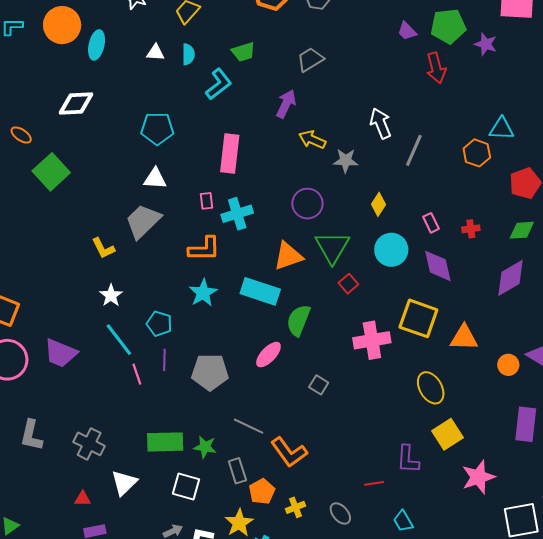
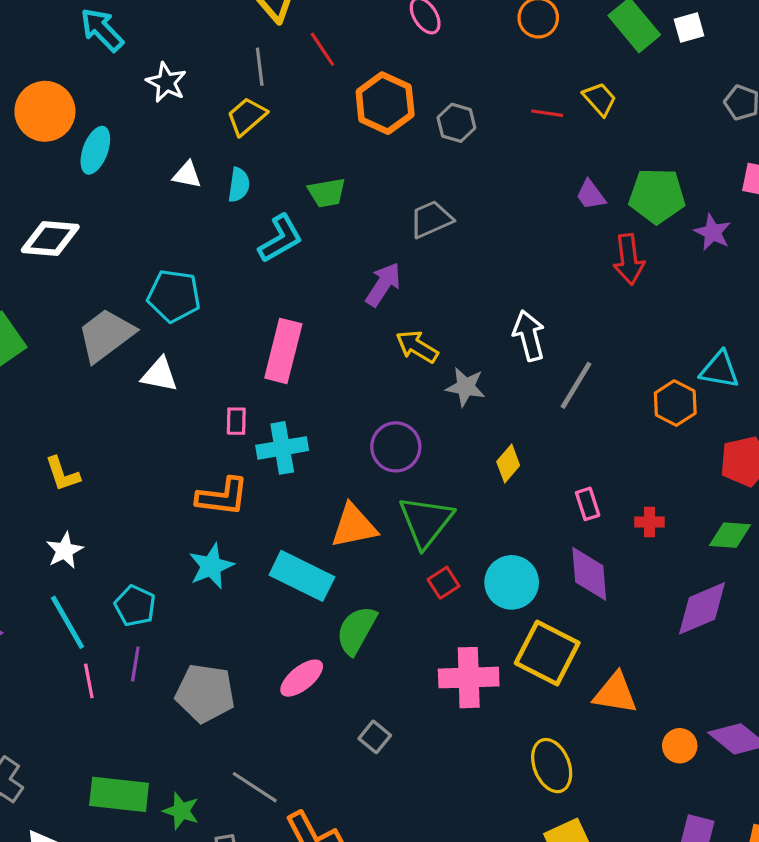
gray trapezoid: (143, 221) -> (106, 335), moved
cyan circle: (391, 250) -> (512, 582), moved

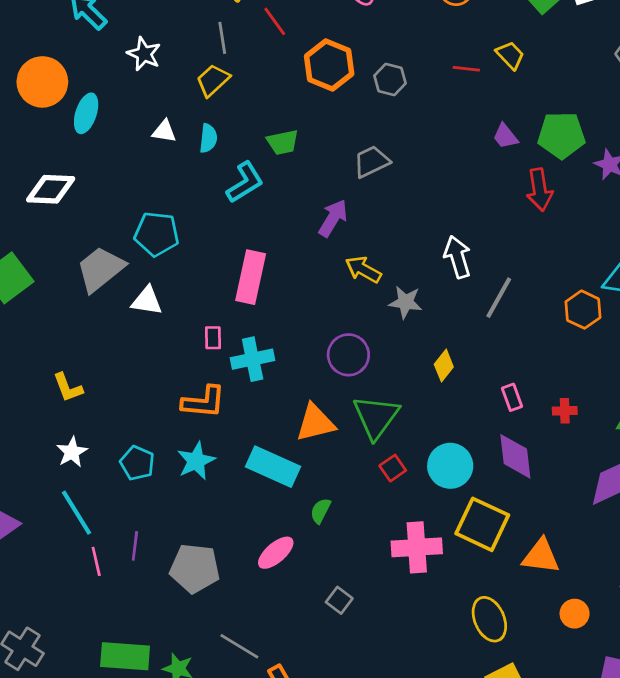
cyan pentagon: (135, 606) -> (137, 463), moved
green semicircle: (356, 630) -> (321, 511), size x0.6
orange circle: (680, 746) -> (575, 614), moved

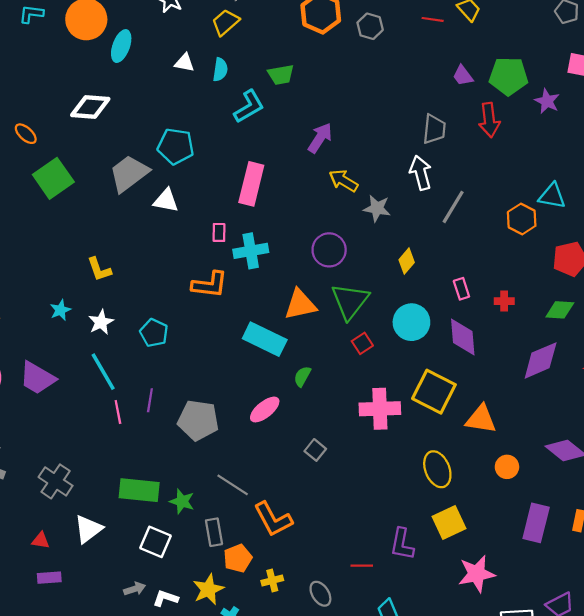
gray trapezoid: (371, 162) -> (434, 129), moved, turned 120
cyan star: (196, 461) -> (60, 310), moved, size x0.7
cyan circle: (450, 466) -> (411, 322), moved

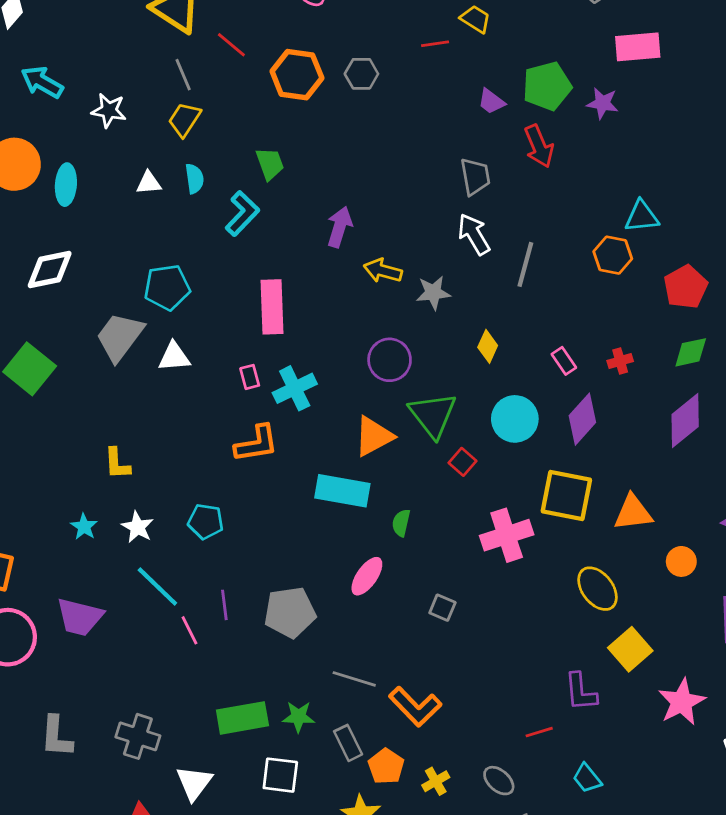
green trapezoid: (281, 75) -> (270, 164), turned -84
yellow L-shape: (99, 269) -> (117, 464), turned 32
purple diamond: (463, 337) -> (582, 419), turned 63

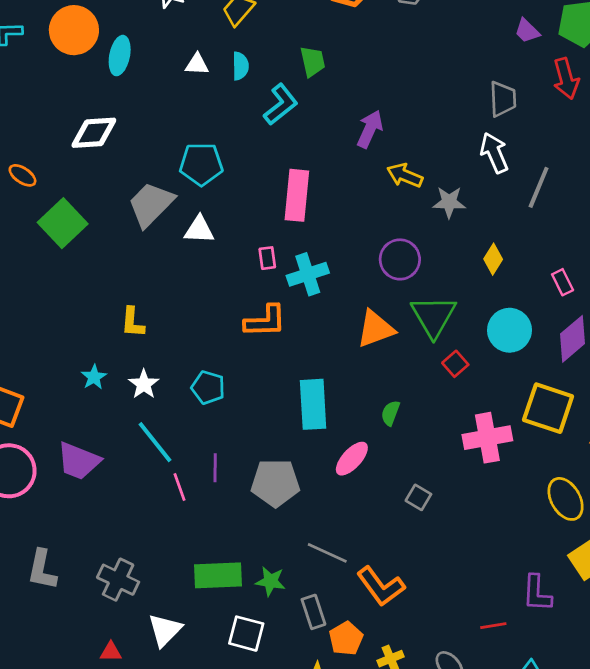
cyan rectangle: (342, 491) -> (313, 404), moved, turned 69

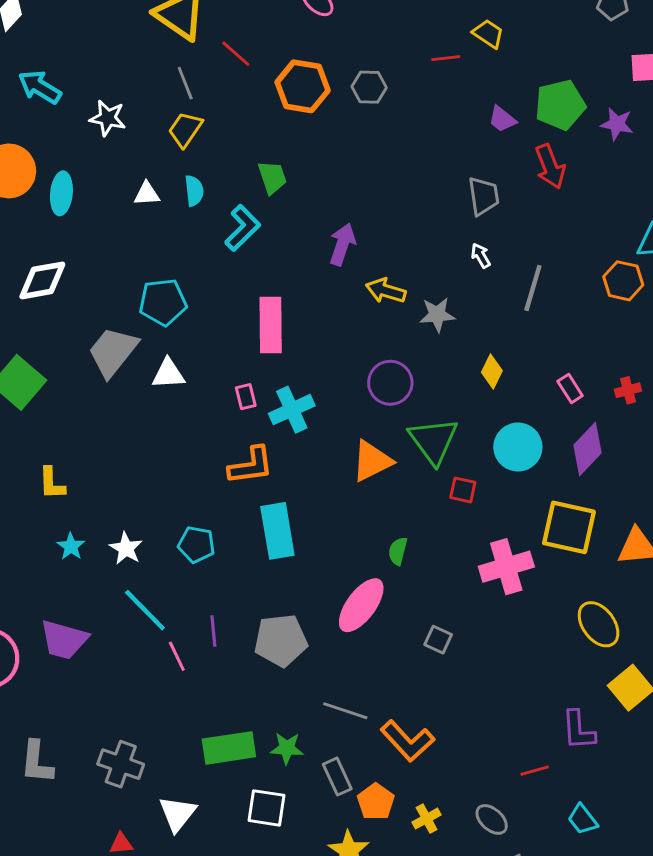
white arrow: (494, 153) -> (481, 256), size x0.6
yellow L-shape: (133, 322) -> (52, 483), moved
red square: (455, 364) -> (463, 490), turned -30
cyan rectangle: (313, 404) -> (277, 531), moved
pink ellipse: (352, 459) -> (361, 605), size x1.4

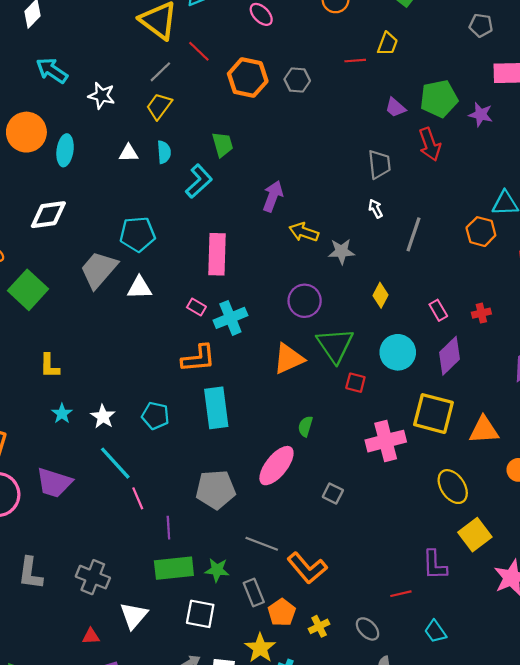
yellow trapezoid: (488, 34) -> (387, 44), turned 75
gray line: (185, 83) -> (160, 72), turned 65
pink rectangle: (246, 397) -> (196, 307), turned -48
purple line: (213, 631) -> (168, 528), moved

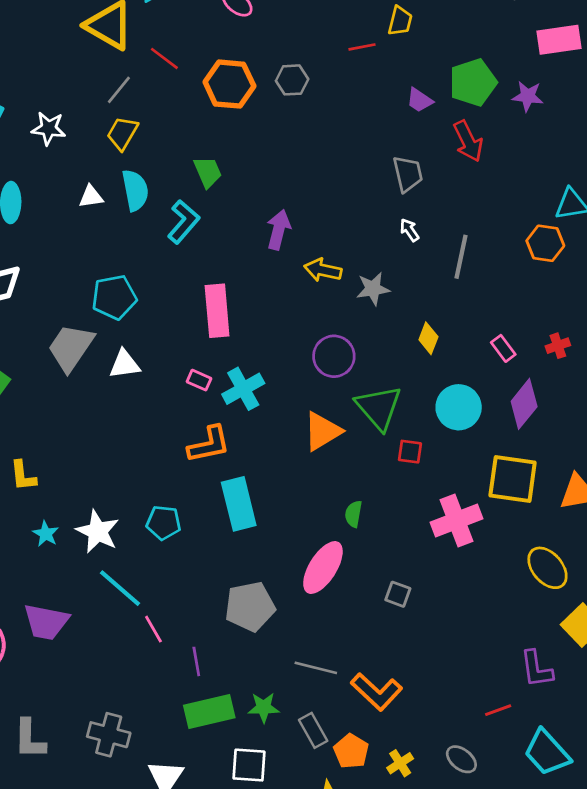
cyan semicircle: (164, 152) -> (135, 190), size x1.4
white star: (103, 417) -> (98, 531), size x1.4
cyan trapezoid: (435, 631) -> (547, 752), size x1.6

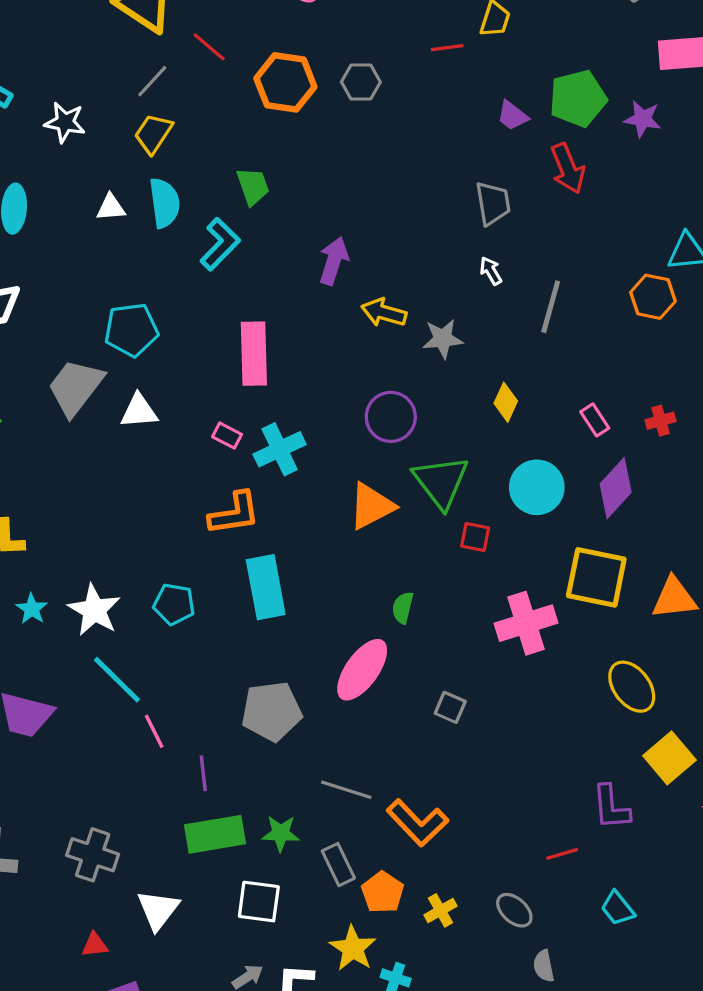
cyan trapezoid: (547, 752) -> (618, 908), size x0.6

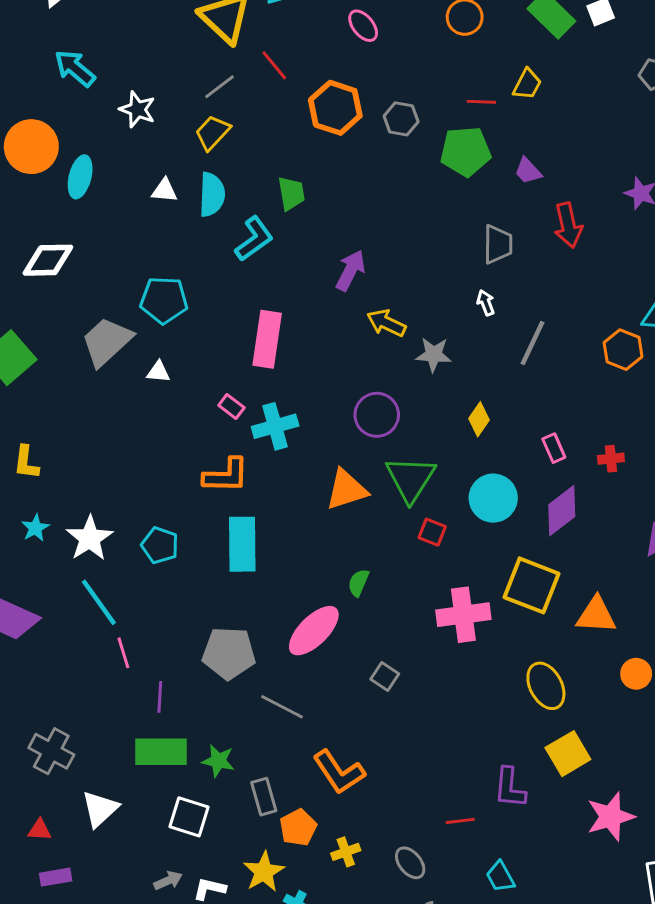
green pentagon: (578, 98) -> (466, 151), moved
white triangle: (139, 411) -> (158, 372), size x0.7
gray line: (346, 790) -> (282, 707), moved

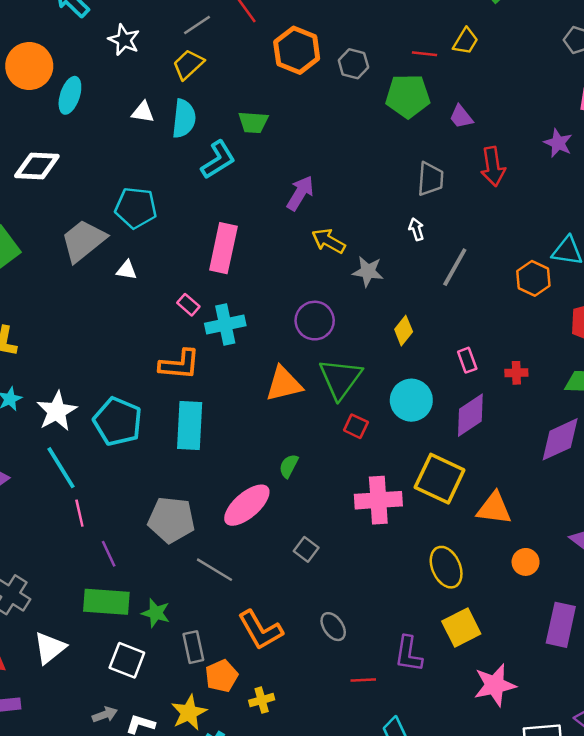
green trapezoid: (291, 193) -> (253, 122), turned 100
cyan pentagon: (160, 545) -> (118, 421), size x1.5
purple line: (160, 697) -> (109, 554), turned -32
gray ellipse: (410, 863) -> (333, 627), moved

